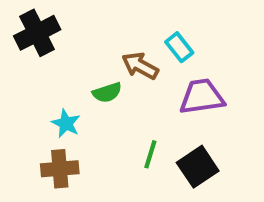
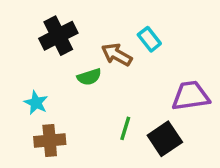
black cross: (37, 33) -> (58, 36), moved
purple trapezoid: (202, 97) -> (191, 96), moved
cyan star: (66, 123) -> (36, 103), moved

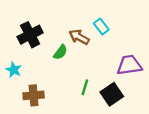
black cross: (58, 36) -> (30, 35), moved
green semicircle: (89, 77) -> (60, 52), turned -35
cyan star: (36, 103) -> (14, 70), moved

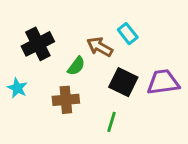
green line: (85, 87) -> (112, 122), moved
black square: (112, 94) -> (123, 82), moved, turned -30
brown cross: (34, 95) -> (66, 100), moved

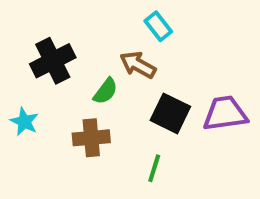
cyan rectangle: (128, 34) -> (158, 26), moved

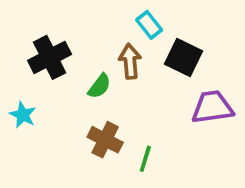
brown arrow: (138, 65) -> (130, 61), turned 56
black square: (170, 113) -> (184, 57), moved
brown cross: (91, 138) -> (105, 140), moved, turned 32

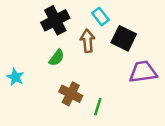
black cross: (50, 57) -> (55, 20), moved
green semicircle: (99, 86) -> (57, 58), moved

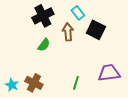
purple trapezoid: (143, 72) -> (109, 73), moved
cyan star: (15, 77) -> (12, 85), moved
brown cross: (71, 94) -> (34, 83), moved

